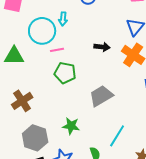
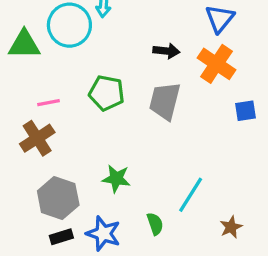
pink line: (57, 50) -> (48, 103), moved
green triangle: (14, 56) -> (24, 44), moved
gray trapezoid: (101, 96) -> (165, 101), moved, turned -45

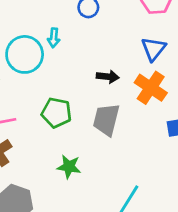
green star: (116, 179) -> (69, 167), moved

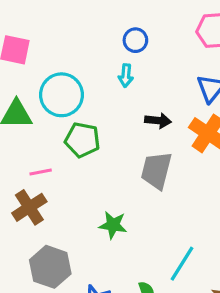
cyan arrow: (54, 38) -> (126, 76), moved
green pentagon: (56, 113) -> (82, 140), moved

